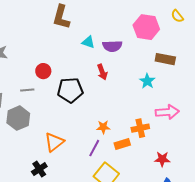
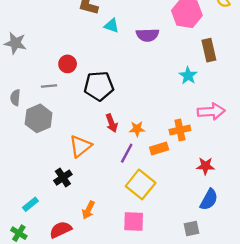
cyan triangle: (88, 42) -> (112, 26), moved
brown rectangle: (165, 59) -> (209, 50), turned 66
red arrow: (102, 72) -> (112, 123), moved

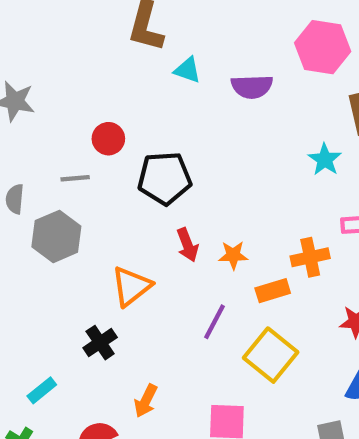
purple line: (127, 153) -> (214, 322), moved
yellow square: (141, 184) -> (271, 355), moved

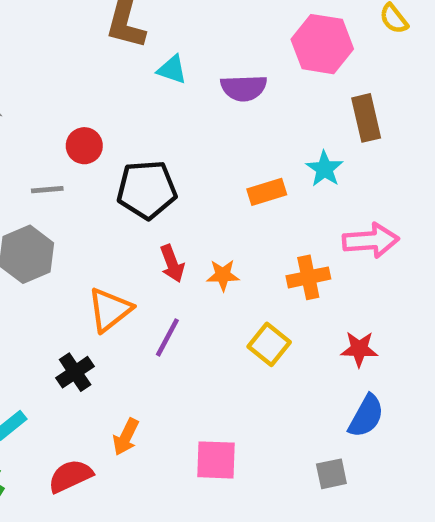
orange rectangle: (273, 291) -> (267, 192), moved
purple line: (214, 322) -> (167, 337), moved
yellow square: (271, 355) -> (269, 344), moved, size x0.7

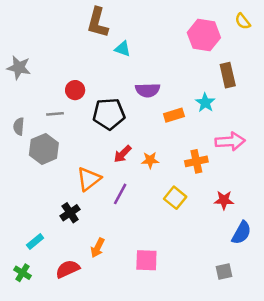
purple semicircle: (244, 88) -> (148, 90), moved
red arrow: (172, 264) -> (123, 154), turned 66
blue semicircle: (366, 416) -> (241, 233), moved
gray square: (331, 474) -> (224, 272), moved

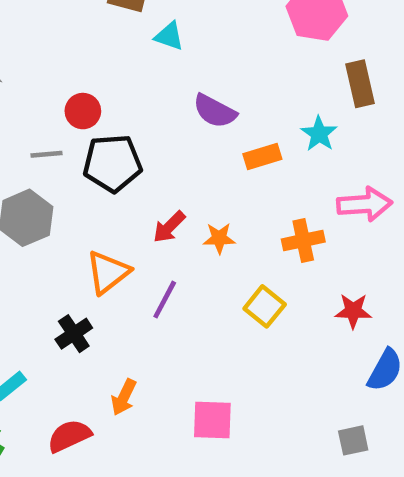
purple semicircle: (148, 90) -> (215, 111), turned 30
black pentagon: (109, 114) -> (112, 163), moved

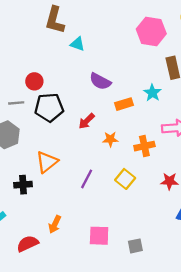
red arrow: (169, 227) -> (87, 121), moved
orange star: (219, 238) -> (110, 139), moved
purple line: (165, 300) -> (87, 179), moved
black cross: (74, 334) -> (23, 185), moved, turned 30
gray square: (353, 440) -> (135, 246), moved

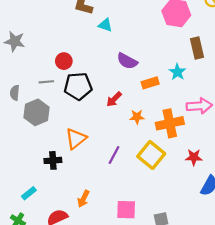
orange cross: (144, 146) -> (170, 123), size x1.4
yellow square: (125, 179) -> (151, 155), size x1.4

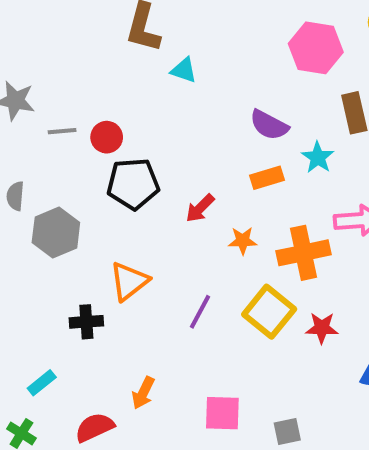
purple semicircle: (127, 61) -> (269, 125), moved
gray line: (46, 82) -> (62, 131), moved
red star: (194, 157) -> (322, 328), moved

